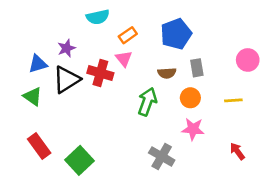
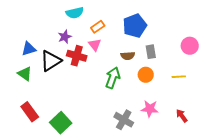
purple star: (66, 48) -> (65, 37), moved
pink star: (193, 129) -> (150, 109), moved

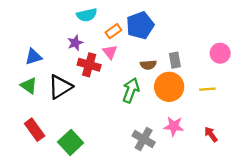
blue pentagon: (135, 26) -> (140, 25), moved
black triangle: (51, 61) -> (60, 87), moved
orange circle: (146, 75) -> (169, 87), size x1.6

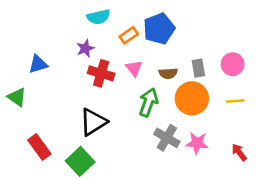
pink triangle: (110, 52) -> (134, 68), moved
pink circle: (220, 53) -> (233, 64), moved
green triangle: (29, 86) -> (17, 97), moved
black triangle: (60, 87) -> (93, 122), moved
gray cross: (144, 139) -> (167, 138), moved

